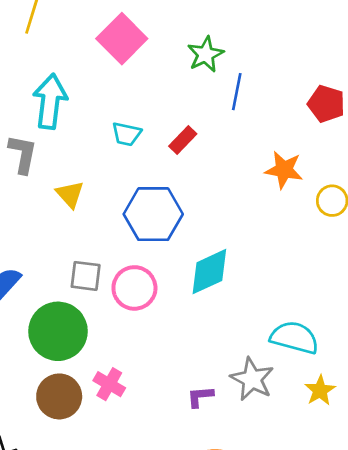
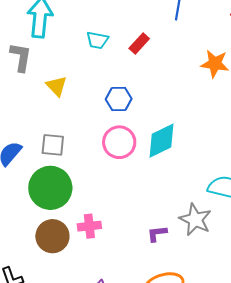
blue hexagon: (153, 214) -> (119, 99), size x0.6
gray square: (86, 276) -> (53, 145), moved
pink circle: (134, 288) -> (119, 142), moved
pink cross: (109, 384) -> (89, 226), turned -35

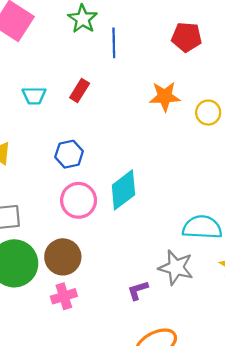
brown circle: (52, 236) -> (63, 257), moved

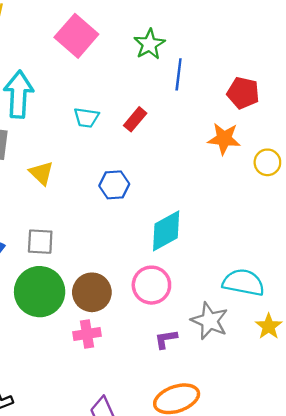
red pentagon: (187, 37) -> (243, 93), moved
pink circle: (79, 200) -> (151, 285), moved

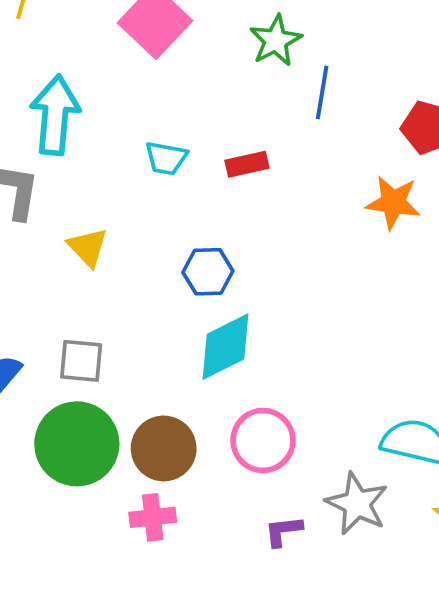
red rectangle: (135, 119) -> (247, 164), turned 35
cyan diamond: (166, 231) -> (226, 347), moved

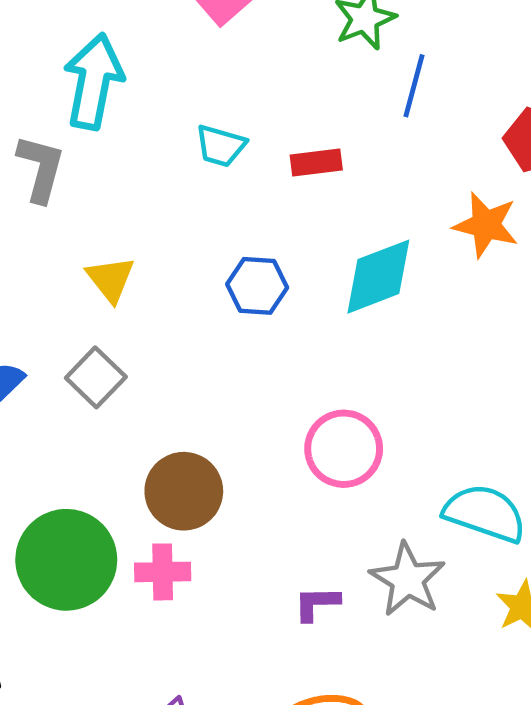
yellow triangle: (88, 247) -> (111, 279), moved
cyan diamond: (226, 347) -> (378, 277), moved
gray square: (81, 361) -> (96, 377), turned 33
pink circle: (263, 440) -> (344, 449), moved
green circle: (77, 444) -> (66, 560), moved

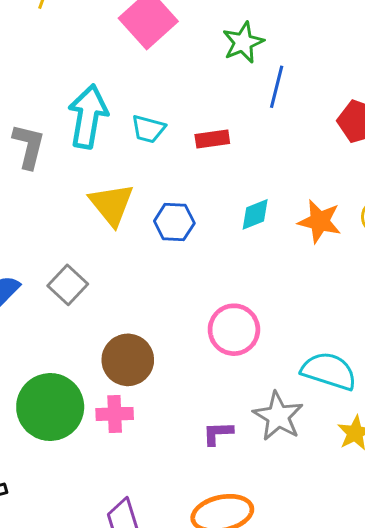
cyan arrow: (93, 81) -> (88, 116), moved
orange star: (486, 225) -> (320, 221), moved
cyan diamond: (378, 277) -> (255, 214), size x0.6
yellow triangle: (111, 279) -> (112, 204), moved, size x1.4

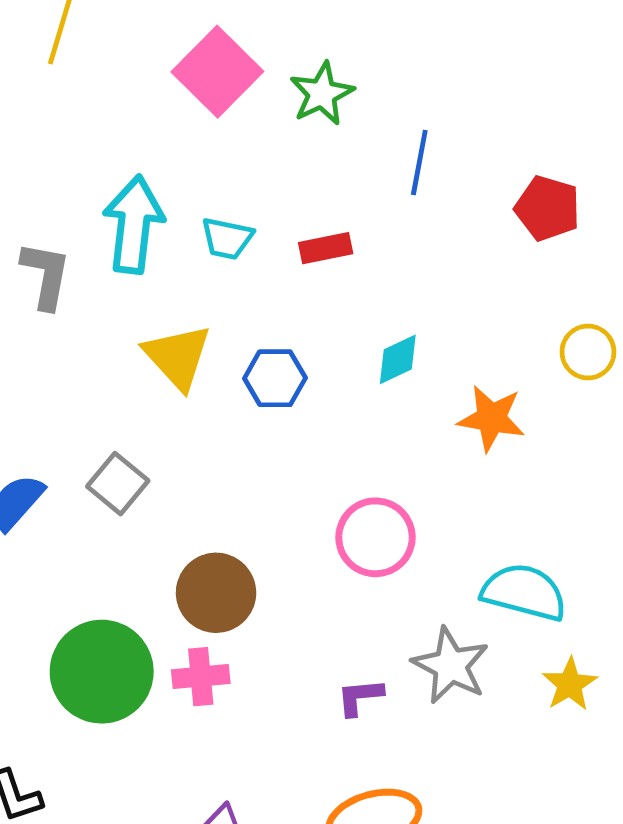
green star: (243, 42) -> (322, 94), moved
orange star: (320, 221) -> (491, 418), moved

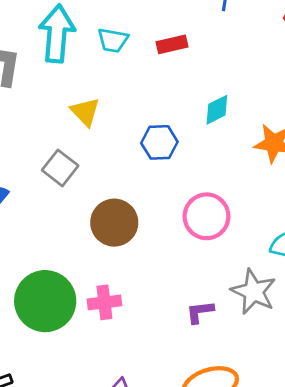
yellow triangle: (178, 357) -> (85, 112), size x0.7
blue hexagon: (275, 378) -> (159, 142), moved
gray square: (118, 484) -> (60, 168), moved
brown circle: (216, 593) -> (114, 223), moved

